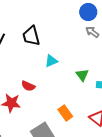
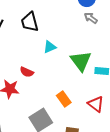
green triangle: (82, 75) -> (81, 61), size x1.6

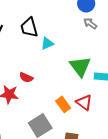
cyan triangle: (50, 47) -> (47, 43), moved
red triangle: (96, 104) -> (84, 102), moved

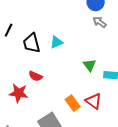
black trapezoid: (29, 27) -> (32, 43), moved
green triangle: (80, 66) -> (90, 65), size x0.6

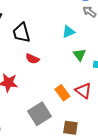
cyan triangle: (57, 42) -> (68, 32), moved
red semicircle: (36, 76) -> (32, 59), moved

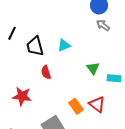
cyan triangle: (68, 32) -> (64, 45), moved
red semicircle: (32, 59) -> (46, 72), turned 48

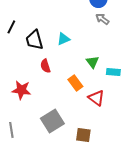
orange rectangle: (76, 106) -> (75, 83), moved

